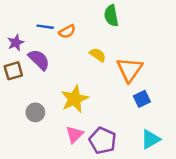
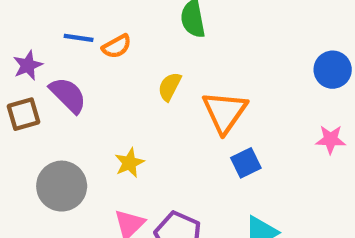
yellow semicircle: (98, 55) -> (170, 87), turned -98
yellow star: (74, 99) -> (129, 163), size x0.6
gray circle: (35, 112) -> (62, 186), size x1.5

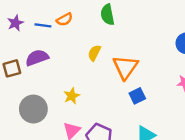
orange semicircle: (117, 46) -> (64, 19), moved
purple star: (28, 65) -> (15, 23), moved
purple semicircle: (68, 95) -> (37, 58), turned -65

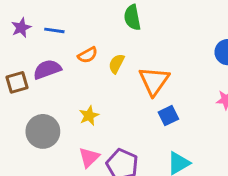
orange semicircle: (64, 19) -> (88, 55), moved

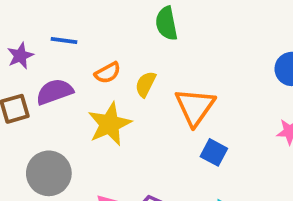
purple star: (21, 28) -> (20, 56), moved
yellow star: (89, 116) -> (110, 124), moved, size x1.6
blue square: (168, 116) -> (214, 152), turned -36

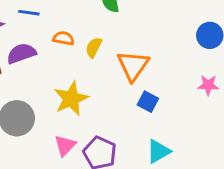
orange semicircle: (108, 73) -> (64, 38), turned -140
yellow star: (110, 124) -> (71, 99), moved

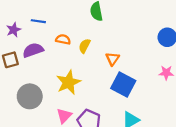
orange triangle: (133, 65) -> (112, 59), size x0.6
blue square: (148, 102) -> (123, 85), size x1.6

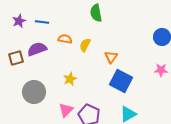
purple star: (14, 30) -> (19, 21), moved
yellow star: (68, 82) -> (70, 79), size x0.6

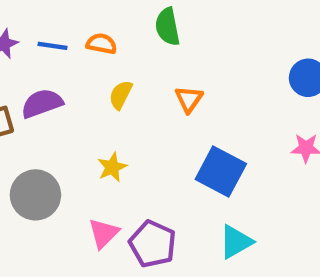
orange semicircle: (65, 39) -> (102, 44), moved
yellow semicircle: (85, 45) -> (121, 95), moved
orange triangle: (111, 57) -> (189, 99), moved

